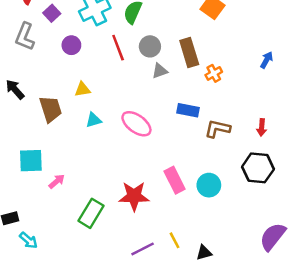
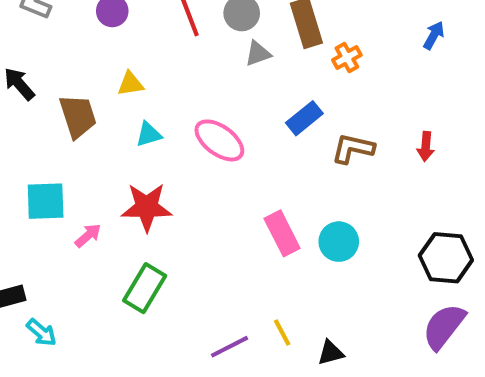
blue rectangle: (188, 110) -> (304, 118), turned -50
black hexagon: (258, 168) -> (446, 258), moved
red star: (134, 196) -> (147, 207), moved

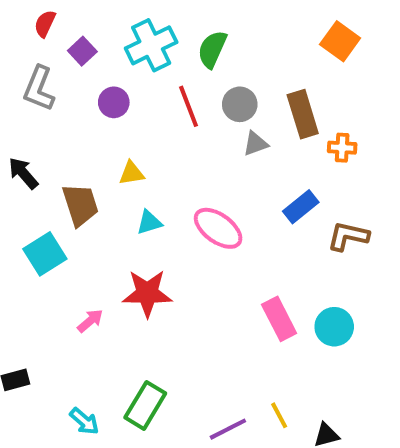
orange cross: (347, 58) -> (342, 148), turned 32
cyan square: (46, 201) -> (45, 254), moved, turned -30
green rectangle: (145, 288) -> (145, 405), moved
cyan arrow: (41, 333) -> (84, 421), moved

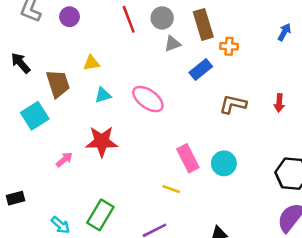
purple circle: (114, 102) -> (69, 17), moved
blue rectangle: (301, 207) -> (201, 69), moved
yellow line: (279, 415) -> (171, 189), moved, turned -42

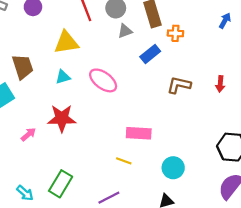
yellow triangle: (91, 63) -> (66, 42), moved, size x1.6
pink rectangle: (188, 158) -> (139, 133), turned -60
cyan circle: (224, 163) -> (173, 168), moved

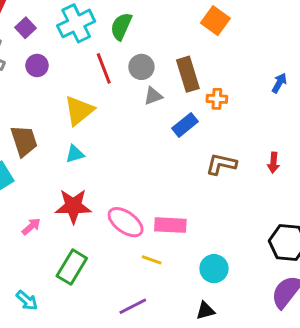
yellow triangle: (66, 42) -> (79, 110), turned -30
pink ellipse: (103, 80) -> (126, 222), moved
green rectangle: (61, 184) -> (72, 267), moved

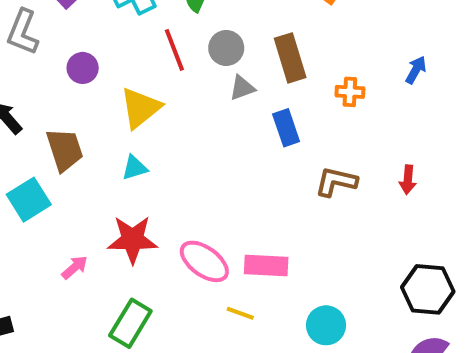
purple circle: (37, 65) -> (83, 68), moved
orange cross: (217, 99) -> (350, 92), moved
blue rectangle: (185, 125) -> (286, 128), turned -70

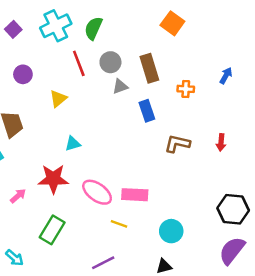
yellow triangle: (140, 108) -> (58, 99), size x0.7
cyan triangle: (134, 168) -> (73, 144), moved

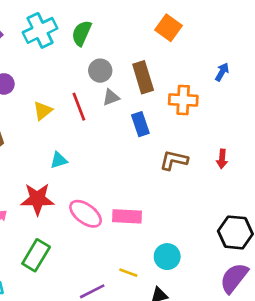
red line: (79, 63) -> (79, 107), moved
blue arrow: (226, 76) -> (222, 72), moved
orange cross: (186, 89) -> (183, 100), size x1.5
yellow line: (119, 224) -> (128, 273), moved

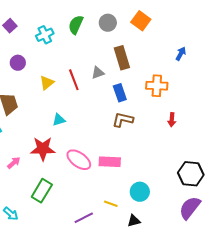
cyan cross: (40, 30) -> (45, 35), moved, size x0.7
gray circle: (100, 71) -> (108, 23), moved
orange cross: (183, 100) -> (157, 86), moved
red arrow: (222, 159) -> (172, 120), moved
brown L-shape: (174, 160) -> (123, 120), moved

